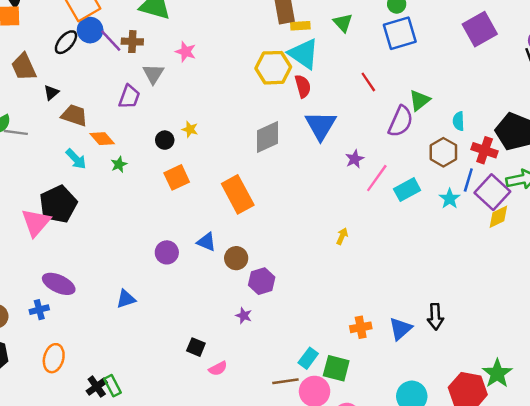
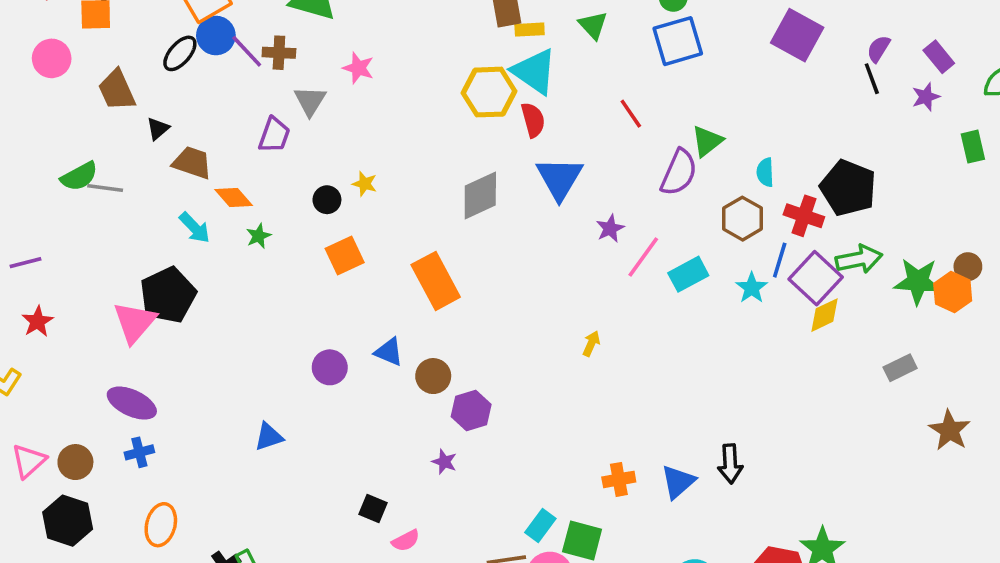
purple square: (480, 29) -> (797, 35), turned -32
purple ellipse: (59, 284) -> (132, 403), moved

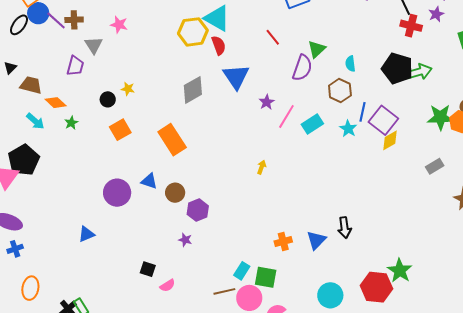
red cross: (804, 216) -> (411, 26), moved
green arrow: (859, 259) -> (419, 72), moved
purple circle: (330, 367) -> (117, 193), size x1.4

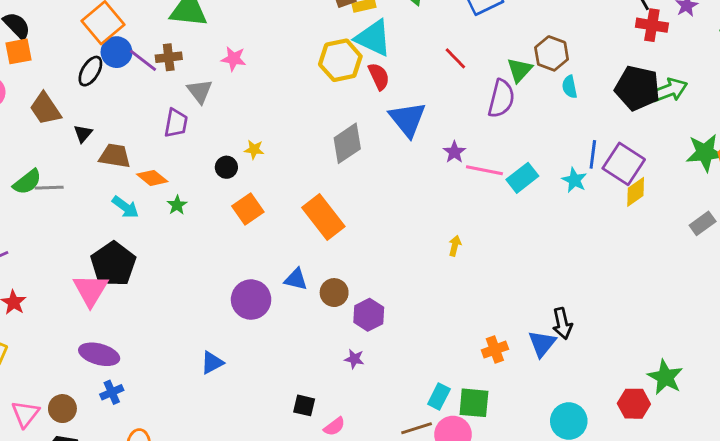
brown hexagon: (340, 90) -> (552, 53), moved
pink line: (286, 117) -> (484, 170), turned 75
black arrow: (344, 228) -> (562, 323), moved
red hexagon: (376, 287) -> (634, 404), size x0.7

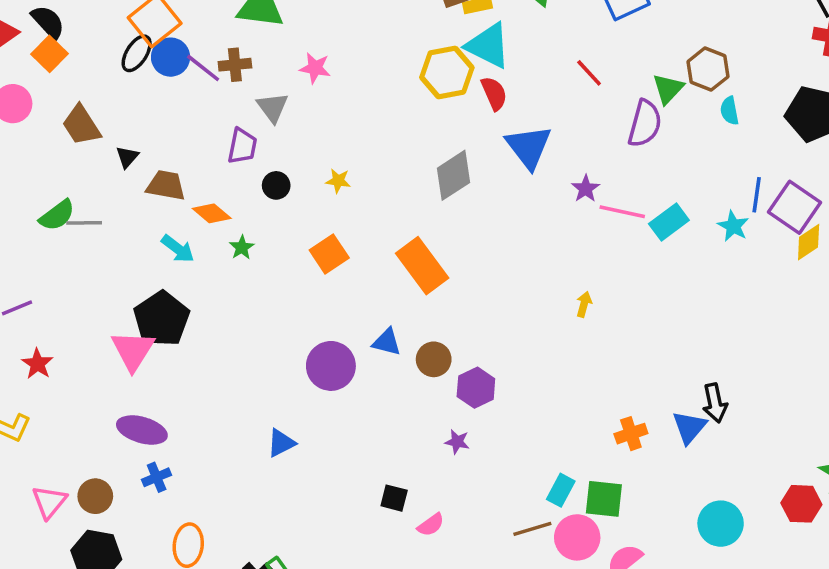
orange square: (19, 51) -> (50, 54), turned -36
black ellipse: (90, 71) -> (137, 53), moved
black circle: (226, 167) -> (276, 185), moved

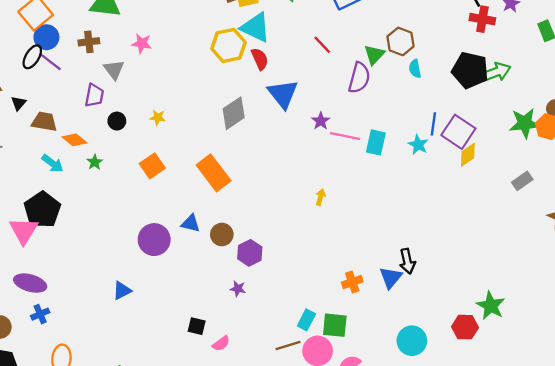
black ellipse: (137, 53) -> (32, 57), moved
purple line: (203, 68) -> (50, 62), moved
cyan rectangle: (669, 222) -> (376, 142), turned -40

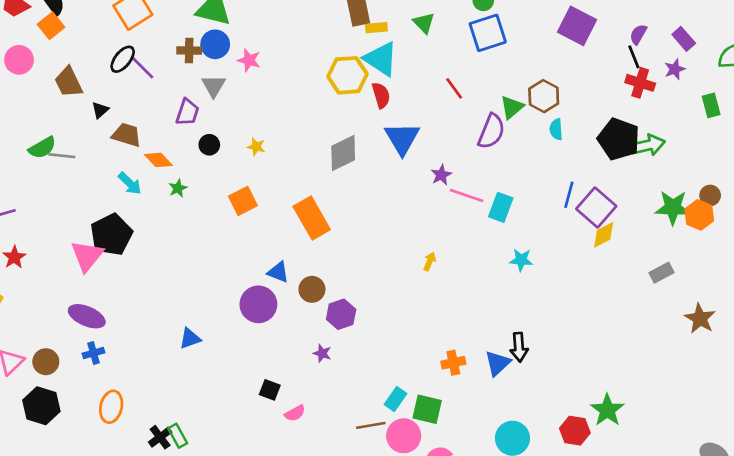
blue circle: (46, 37) -> (215, 44), moved
cyan star: (418, 145) -> (521, 260), moved, turned -30
purple circle: (154, 240) -> (258, 304), moved

